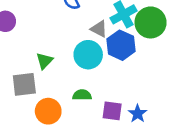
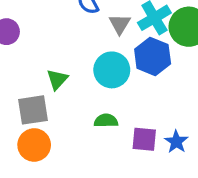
gray triangle: (99, 29) -> (120, 24), moved, turned 36
orange circle: (48, 111) -> (34, 145), moved

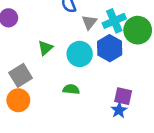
green triangle: (57, 79) -> (45, 48), moved
gray square: (33, 110) -> (21, 75), turned -30
purple square: (144, 139) -> (123, 96), moved

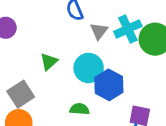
blue hexagon: (110, 48) -> (109, 85), moved

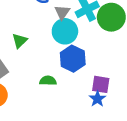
cyan circle: (89, 68) -> (65, 31), moved

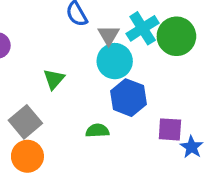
blue star: (97, 99) -> (192, 147), moved

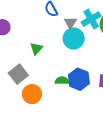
blue hexagon: (129, 98) -> (79, 79), moved
orange circle: (27, 156) -> (32, 94), moved

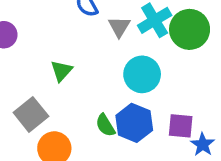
cyan circle: (74, 39) -> (142, 74), moved
green semicircle: (62, 81) -> (105, 125), turned -120

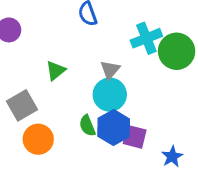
gray triangle: (119, 27) -> (110, 70), moved
cyan circle: (142, 74) -> (110, 95), moved
purple square: (181, 126) -> (135, 137), moved

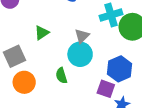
blue hexagon: (114, 128) -> (120, 69), moved
purple square: (135, 137) -> (106, 89), moved

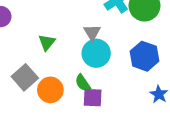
orange circle: (24, 82) -> (50, 90), moved
purple square: (106, 89) -> (93, 98), moved

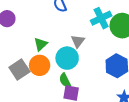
cyan circle: (96, 53) -> (67, 58), moved
orange circle: (50, 90) -> (40, 65), moved

